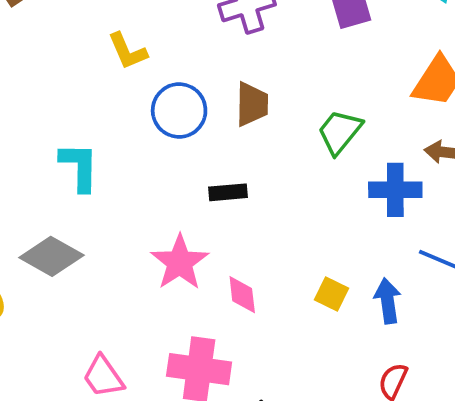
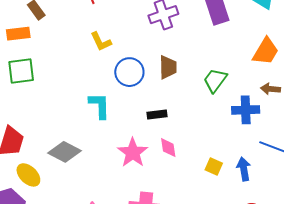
cyan L-shape: (79, 167) -> (100, 106), moved
pink diamond: (242, 295) -> (168, 148), moved

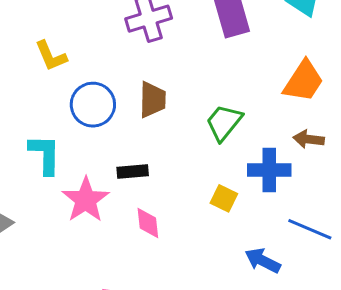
pink star: (133, 153) -> (86, 200), moved
yellow square: (214, 166) -> (224, 198), moved
blue arrow: (244, 169) -> (263, 261), turned -55

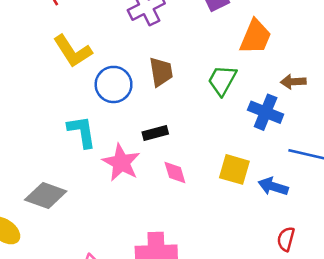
yellow L-shape: (51, 56) -> (73, 51), size x1.4
orange trapezoid: (304, 81) -> (255, 37), moved
blue cross: (269, 170) -> (266, 112), turned 32
yellow square: (224, 198) -> (234, 169), moved, size x1.4

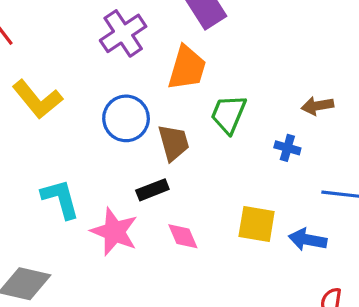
orange trapezoid: (255, 37) -> (187, 68), moved
brown trapezoid: (161, 72) -> (174, 143), moved
blue circle: (114, 84) -> (126, 118), moved
blue cross: (266, 112) -> (287, 148), size x0.6

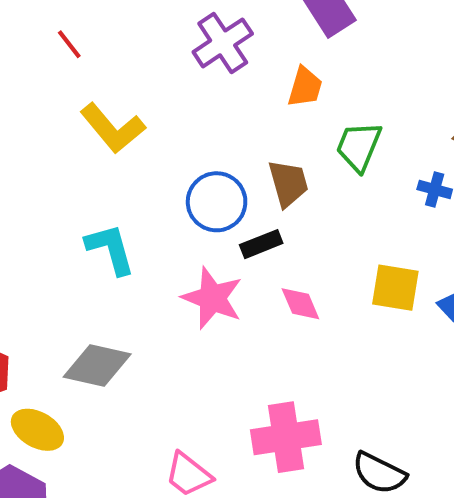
orange trapezoid: (187, 68) -> (305, 87), size x0.7
blue circle: (126, 118) -> (217, 202), moved
cyan L-shape: (60, 199) -> (110, 249), moved

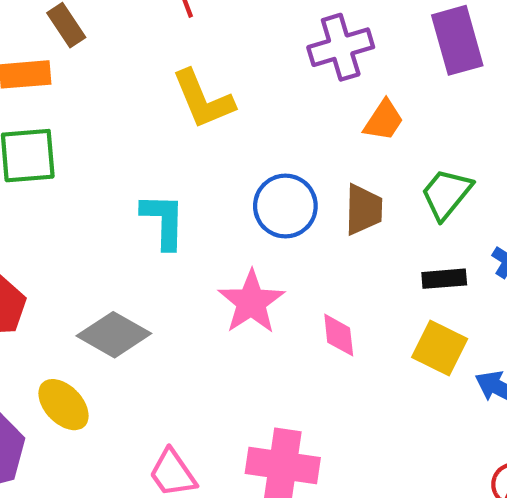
orange trapezoid: (305, 87) -> (384, 120), moved
black rectangle: (261, 244) -> (444, 279), moved
yellow ellipse: (37, 430) -> (63, 405), moved

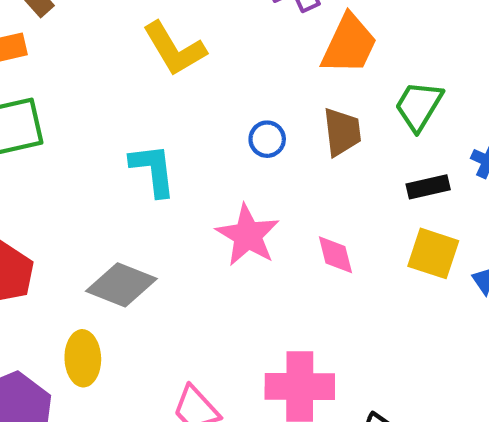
orange trapezoid: (384, 120) -> (349, 44), size x1.5
blue circle: (285, 206) -> (267, 139), size x0.6
yellow ellipse: (63, 405) -> (83, 358), turned 50

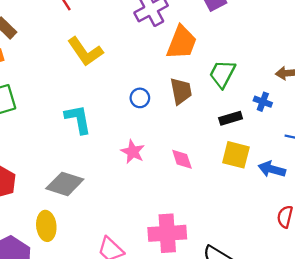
pink star: (248, 235) -> (133, 152), size x0.7

